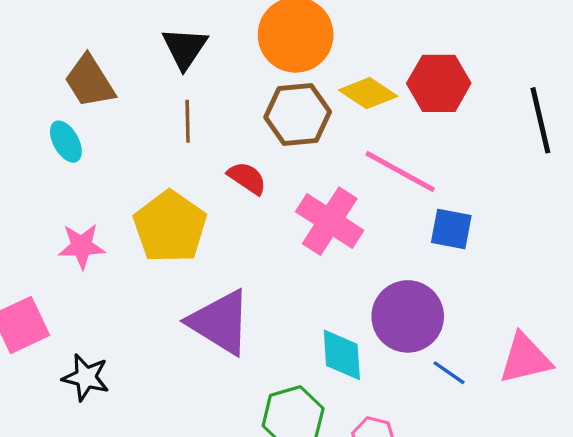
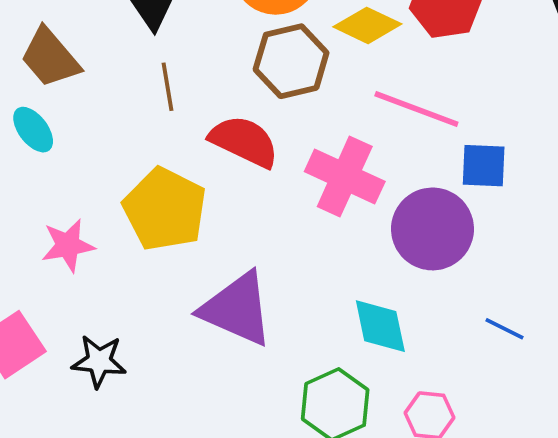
red semicircle: (247, 178) -> (244, 141), size x1.5
purple circle: (408, 316) -> (432, 229), moved
black star: (86, 377) -> (99, 361), moved

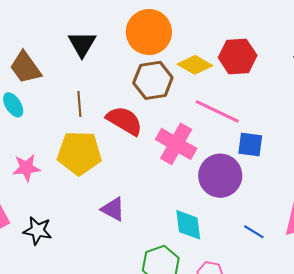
brown line: (168, 87) -> (79, 104), moved
yellow pentagon: (165, 209) -> (79, 153), turned -30
purple triangle: (237, 309) -> (113, 209), size x0.6

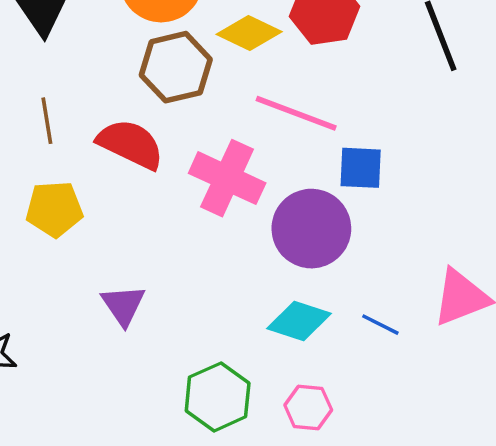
yellow pentagon: (79, 153) -> (54, 209), size x0.7
purple triangle: (113, 209) -> (123, 305), turned 32
cyan diamond: (188, 225) -> (299, 321), moved, turned -60

